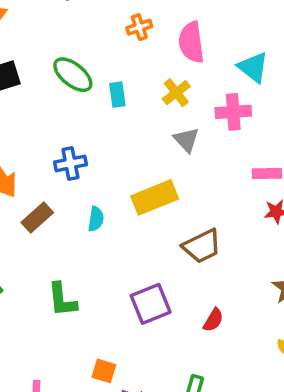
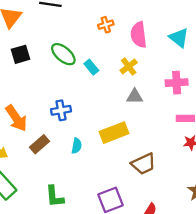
cyan triangle: (253, 67) -> (179, 38), moved
cyan rectangle: (117, 95) -> (91, 67), turned -32
pink cross: (233, 112) -> (177, 83), moved
gray triangle: (186, 140) -> (135, 96), turned -48

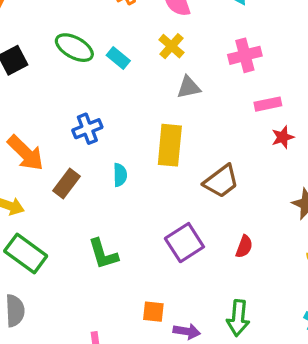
yellow rectangle: (114, 133) -> (170, 145), turned -52

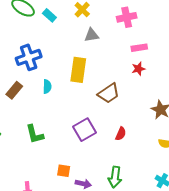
blue cross: (87, 129) -> (29, 57), size x1.4
red star: (283, 137) -> (138, 69), moved

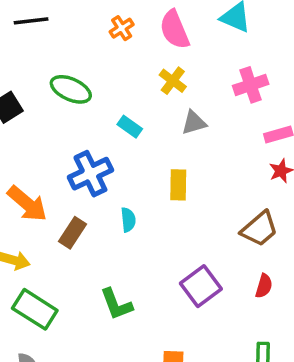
cyan rectangle: (49, 15) -> (130, 127), moved
yellow rectangle: (78, 70) -> (178, 185), size x0.7
brown trapezoid: (109, 93) -> (259, 229), moved

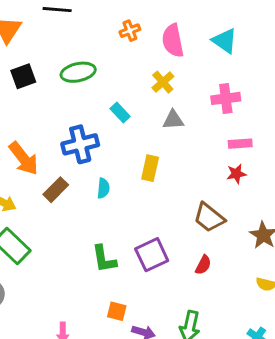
green ellipse: (71, 89) -> (78, 72), turned -48
brown trapezoid: (259, 229) -> (209, 218), turned 68
green L-shape: (116, 304) -> (104, 259), moved

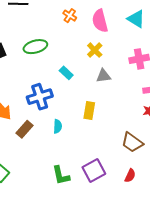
orange cross: (130, 31) -> (70, 16), turned -32

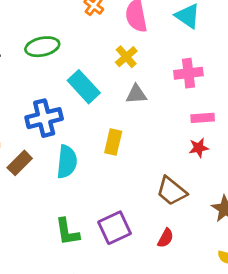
cyan rectangle: (66, 73) -> (84, 87), size x1.6
cyan semicircle: (58, 126) -> (67, 162), size x1.6

